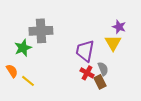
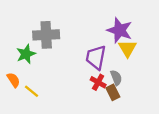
purple star: (119, 27) -> (120, 30), moved, size x1.6

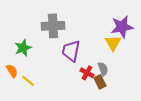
purple star: (120, 30) -> (122, 27), moved, turned -30
gray cross: (46, 35) -> (53, 26), moved
purple trapezoid: (96, 57) -> (71, 51), moved

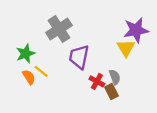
gray cross: (53, 26) -> (59, 29), turned -30
orange semicircle: (12, 71) -> (29, 77), moved
yellow line: (28, 81) -> (41, 71), moved

